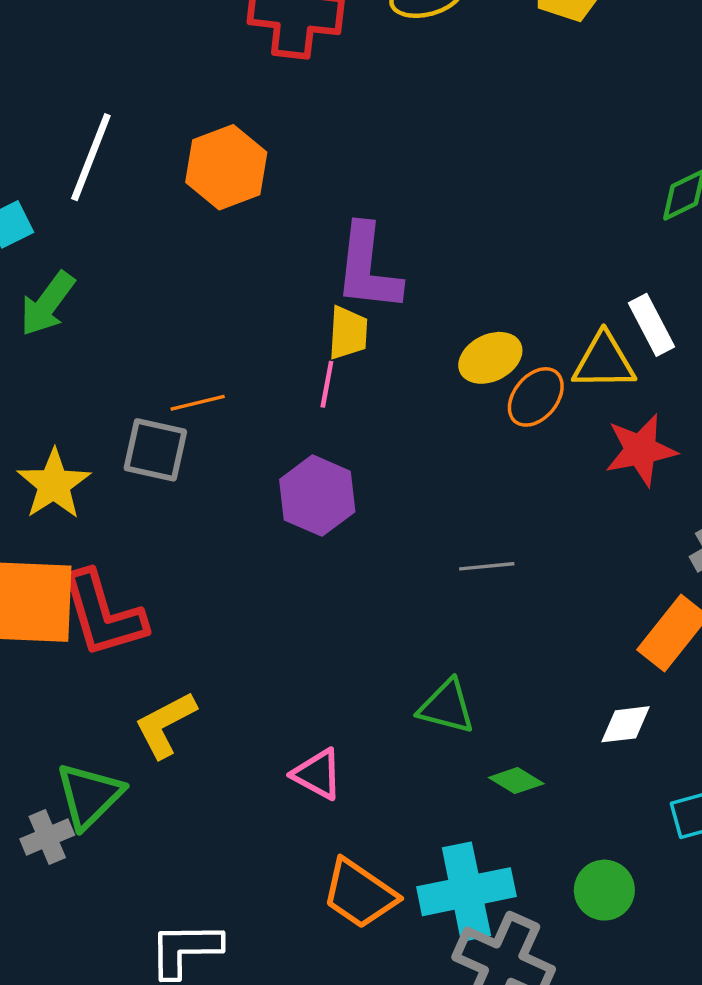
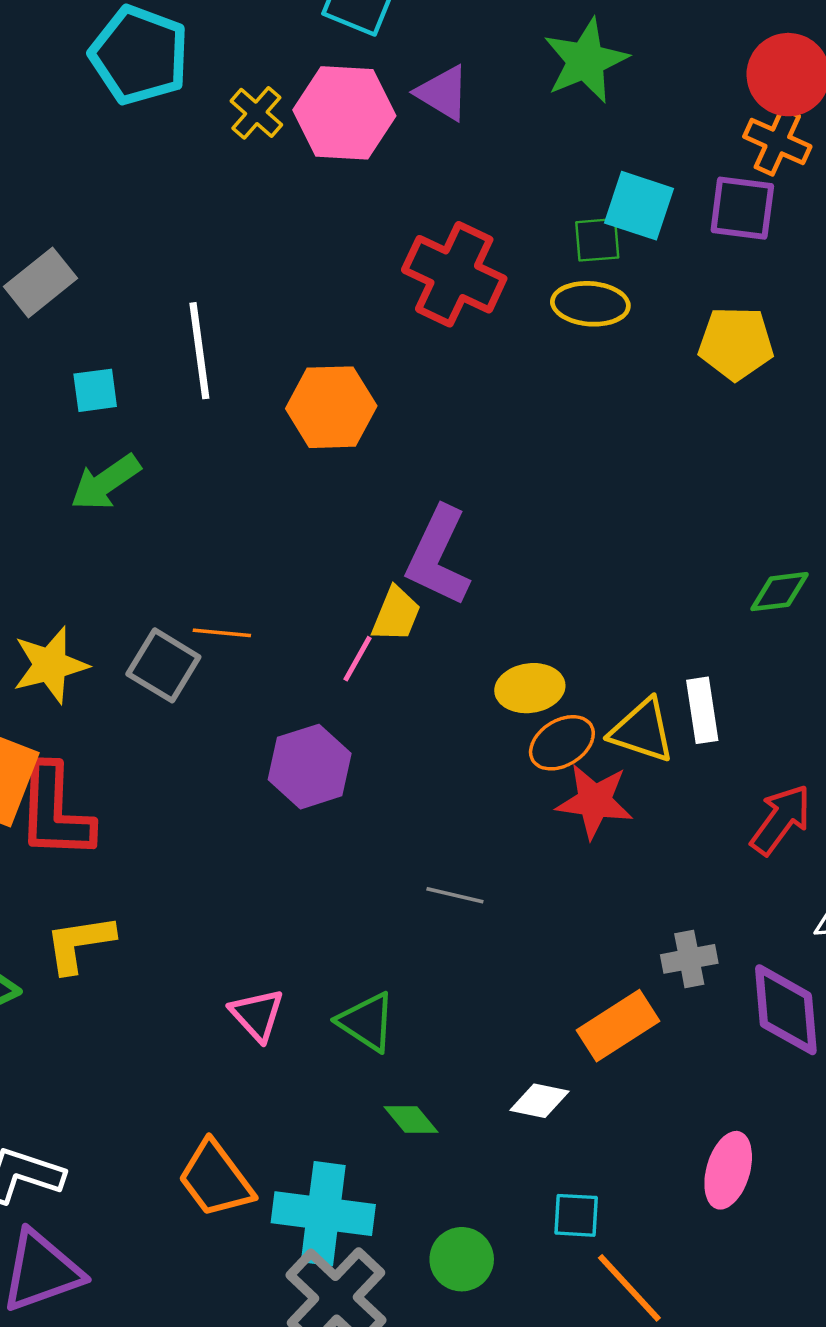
white line: (91, 157) -> (199, 351), turned -48
red star: (641, 450) -> (595, 801), moved
pink triangle: (318, 774) -> (257, 1015), moved

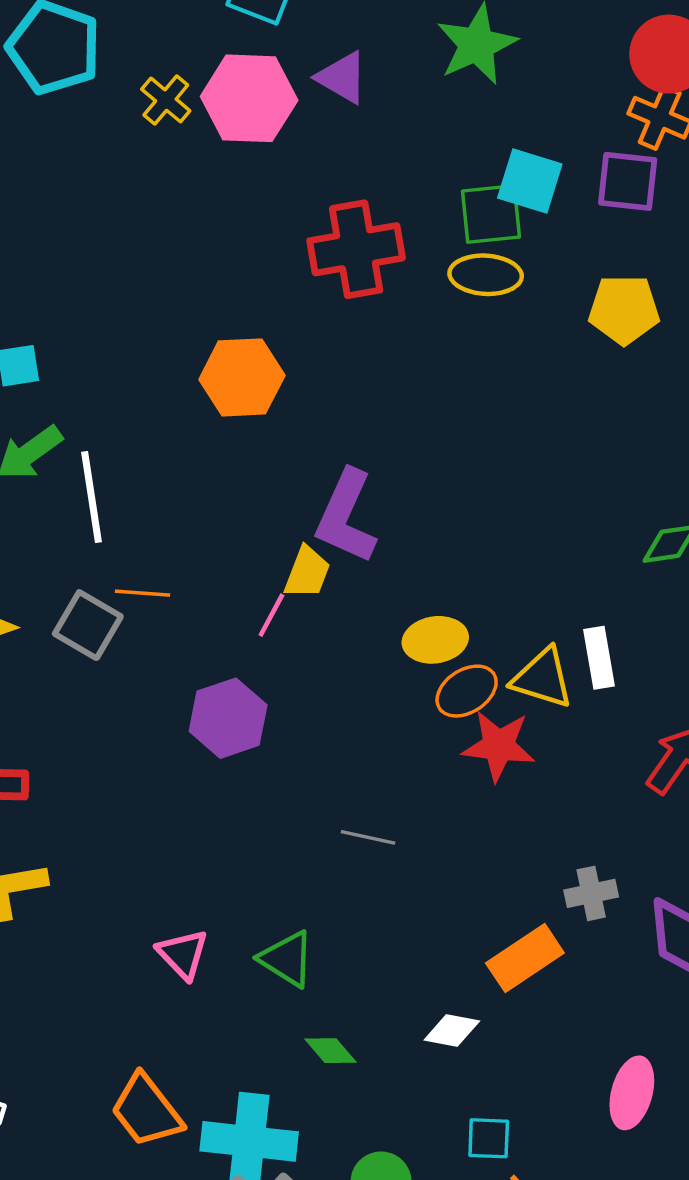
green square: (597, 240) -> (491, 214), size x1.4
red cross: (454, 274) -> (356, 249), turned -34
white line: (199, 351) -> (91, 497), moved

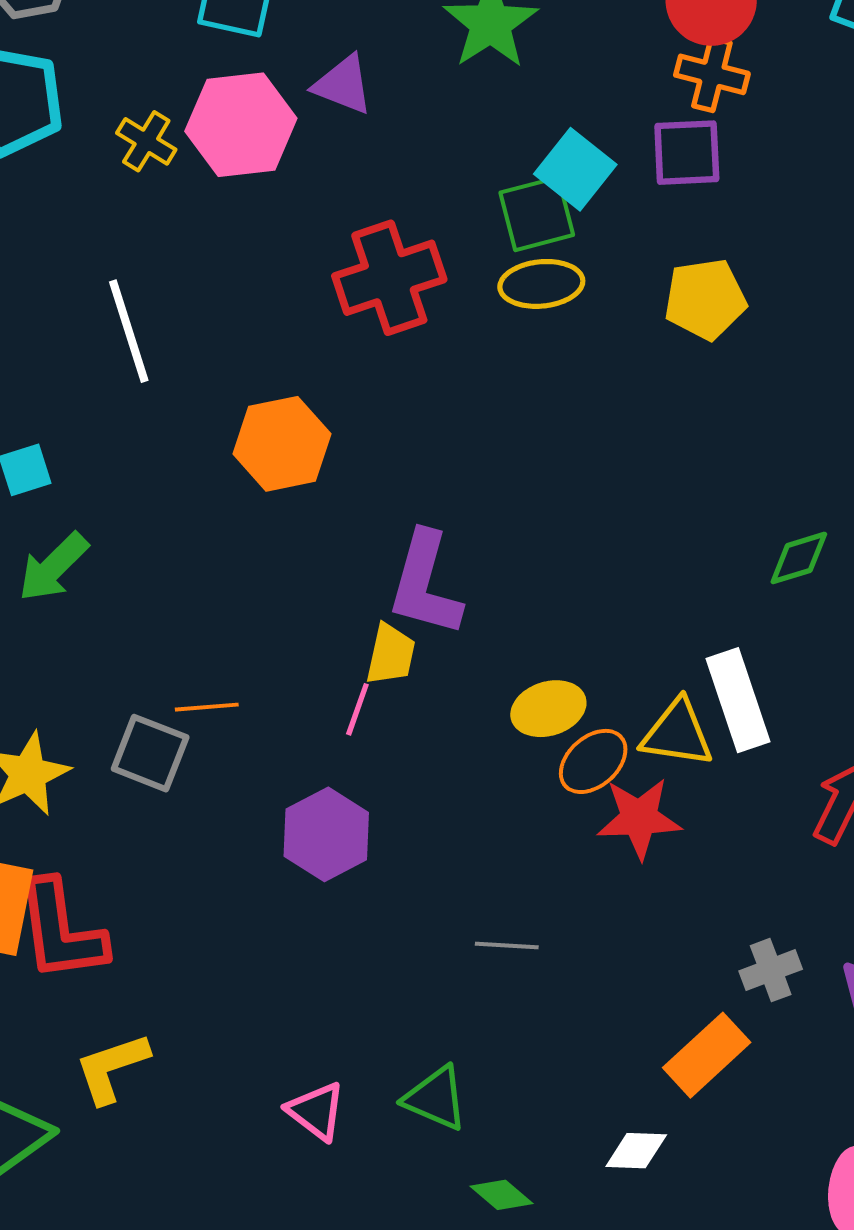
cyan square: (530, 181) -> (575, 169), turned 30
white line: (91, 497) -> (129, 331), moved
white rectangle: (599, 658) -> (738, 700), size x1.4

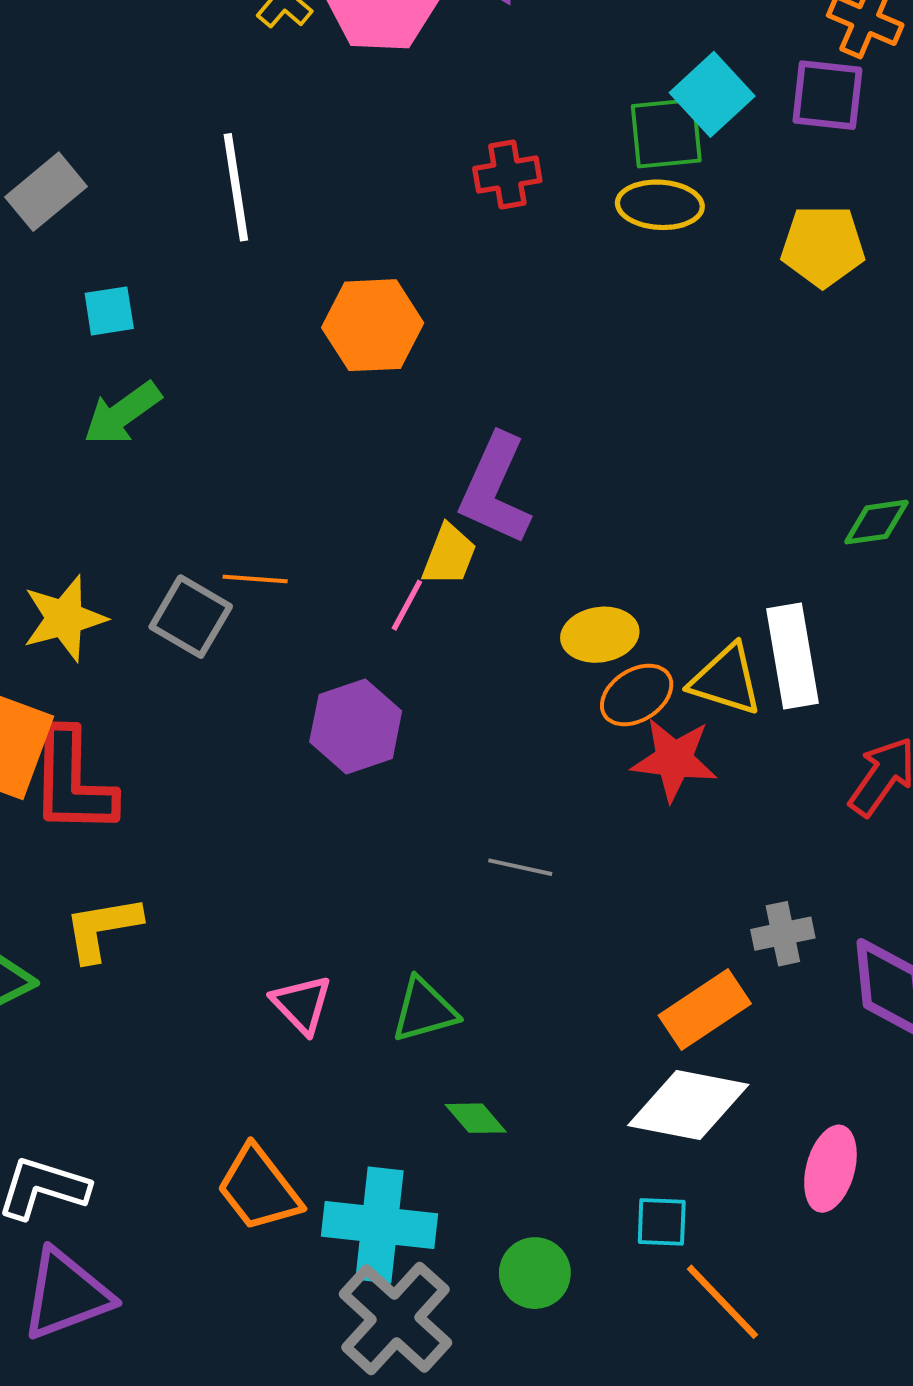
red cross: (389, 278) -> (507, 174), size x0.6
green triangle: (436, 1098) -> (424, 1010), turned -48
white diamond: (636, 1151) -> (688, 1105), moved, size x1.8

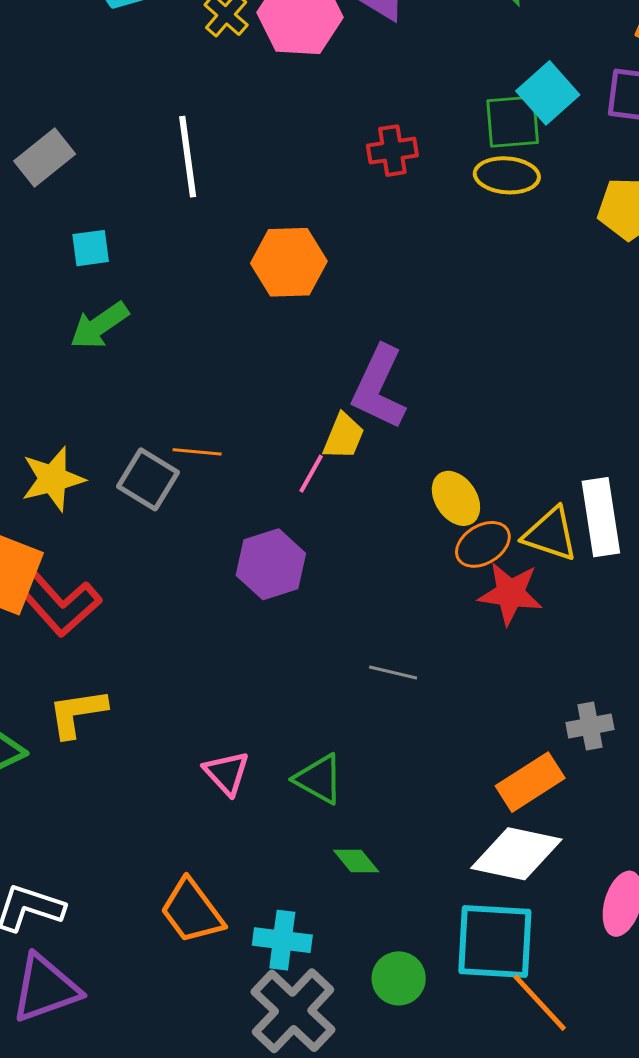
yellow ellipse: (600, 635) -> (456, 498), turned 64
red L-shape: (73, 782) -> (57, 602), turned -44
green triangle: (424, 1010) -> (319, 779), turned 44
cyan square: (662, 1222) -> (495, 942), size x2.0
cyan cross: (380, 1225) -> (282, 940), size x0.7

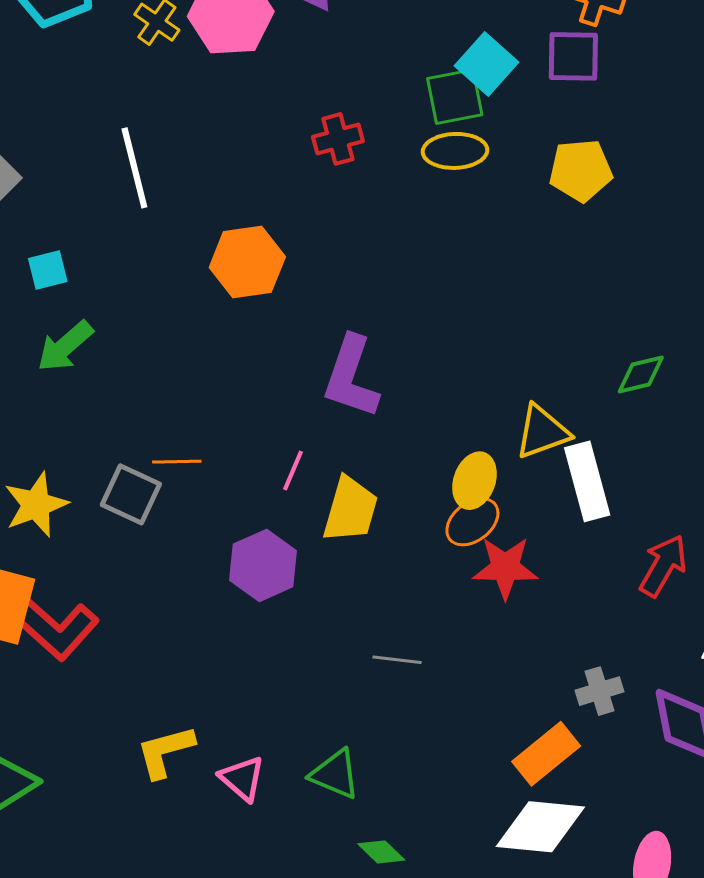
yellow trapezoid: (344, 436) -> (350, 510), moved, size x1.4
yellow ellipse: (456, 498) -> (474, 481), moved, turned 60
yellow triangle: (550, 534) -> (542, 432), moved, turned -32
yellow L-shape: (77, 713) -> (165, 752), moved

